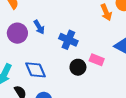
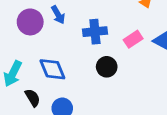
blue cross: (68, 40) -> (95, 32), turned -30
pink rectangle: (97, 60) -> (133, 39), moved, turned -56

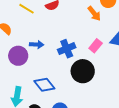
blue arrow: (58, 15) -> (37, 45), turned -40
black circle: (107, 67) -> (83, 71), size x1.5

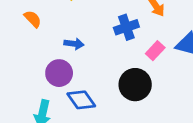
blue cross: (67, 49) -> (126, 27), moved
purple circle: (18, 56) -> (59, 73), moved

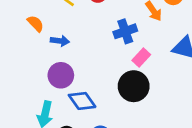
blue arrow: (74, 44) -> (60, 41), moved
pink rectangle: (155, 51) -> (141, 58), moved

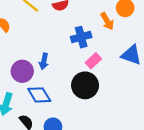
blue arrow: (60, 41) -> (44, 61), moved, turned 91

